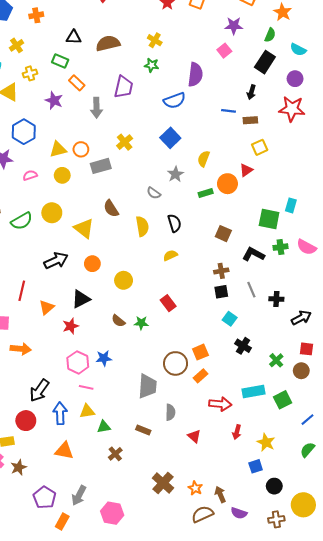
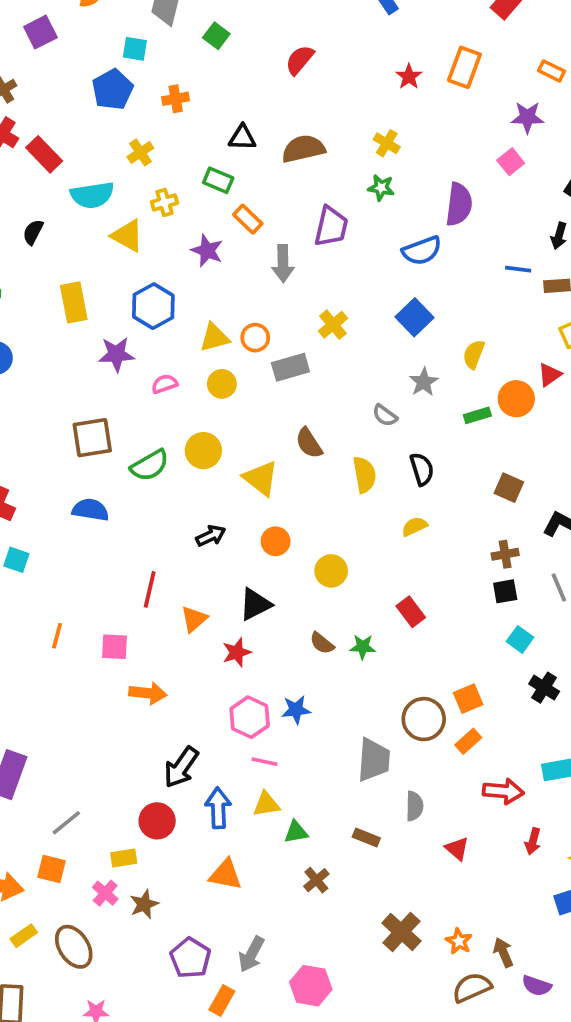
black arrow: (56, 261) -> (211, 536), size x0.7

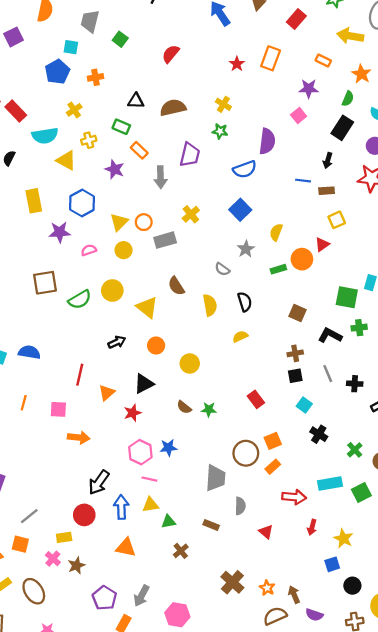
yellow triangle: (214, 338) -> (119, 222), turned -30
blue semicircle: (90, 510) -> (29, 352), moved
red rectangle: (411, 612) -> (256, 399), moved

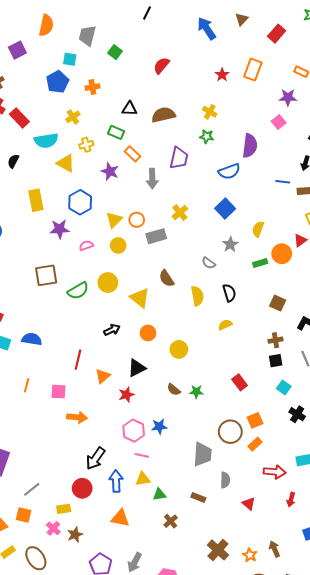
brown arrow: (294, 595) -> (275, 549), moved

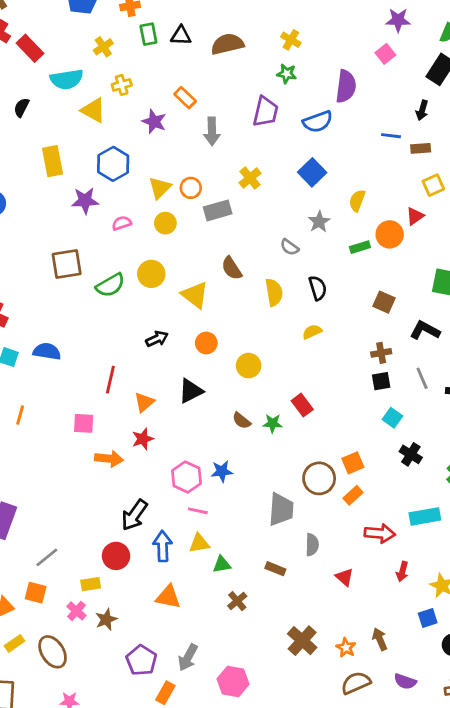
green rectangle: (116, 132) -> (148, 34), moved, turned 56
purple trapezoid: (179, 158) -> (266, 112), moved
red rectangle: (240, 382) -> (302, 405), moved
orange line: (27, 385) -> (20, 415), moved
red star: (126, 395) -> (143, 439), moved

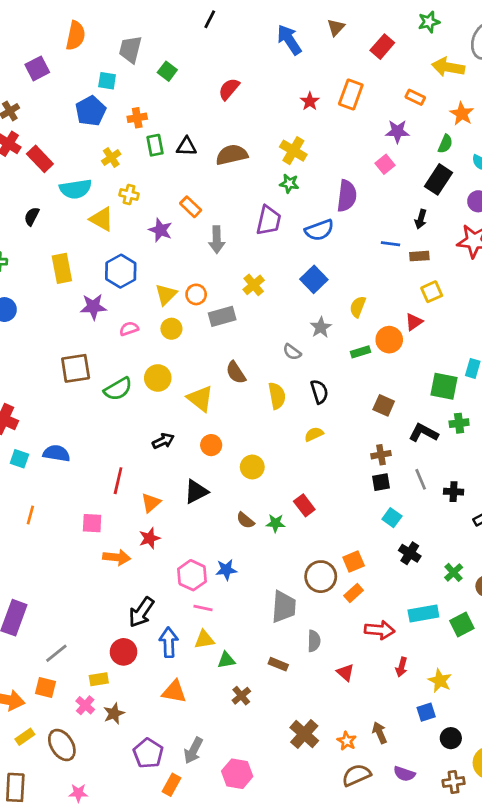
yellow cross: (291, 40) -> (293, 151), size x1.4
yellow cross: (122, 85) -> (129, 194), turned 30

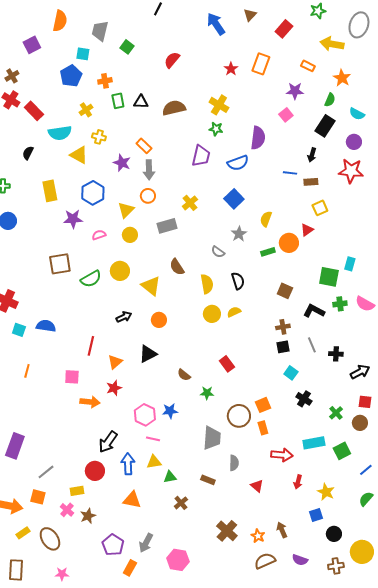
gray arrow: (217, 240) -> (149, 170), moved
orange circle: (196, 294) -> (148, 196), moved
yellow circle: (252, 467) -> (212, 314), moved
green star: (276, 523) -> (207, 393), moved
orange rectangle: (354, 593) -> (263, 428), turned -64

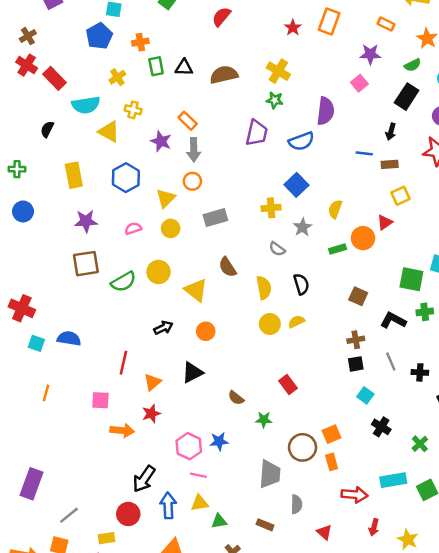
green semicircle: (330, 100) -> (413, 65), turned 40
yellow cross: (190, 203) -> (271, 208), moved, turned 35
purple star: (73, 219) -> (86, 221), moved

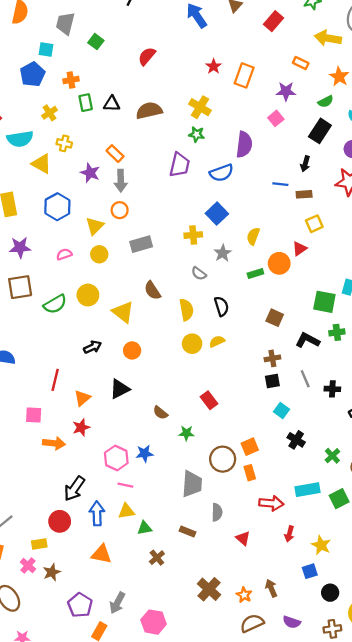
orange rectangle: (329, 22) -> (244, 75), moved

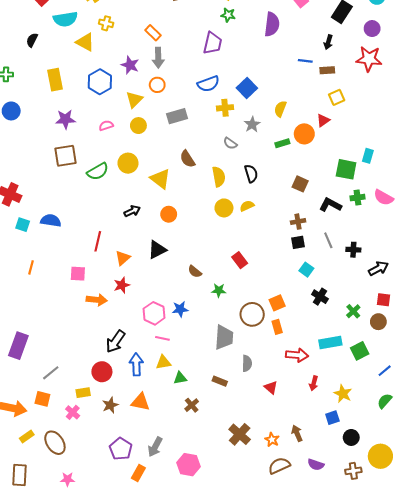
purple star: (90, 173) -> (130, 65), moved
blue semicircle: (221, 173) -> (208, 84), moved
brown star: (52, 572) -> (110, 405), moved

